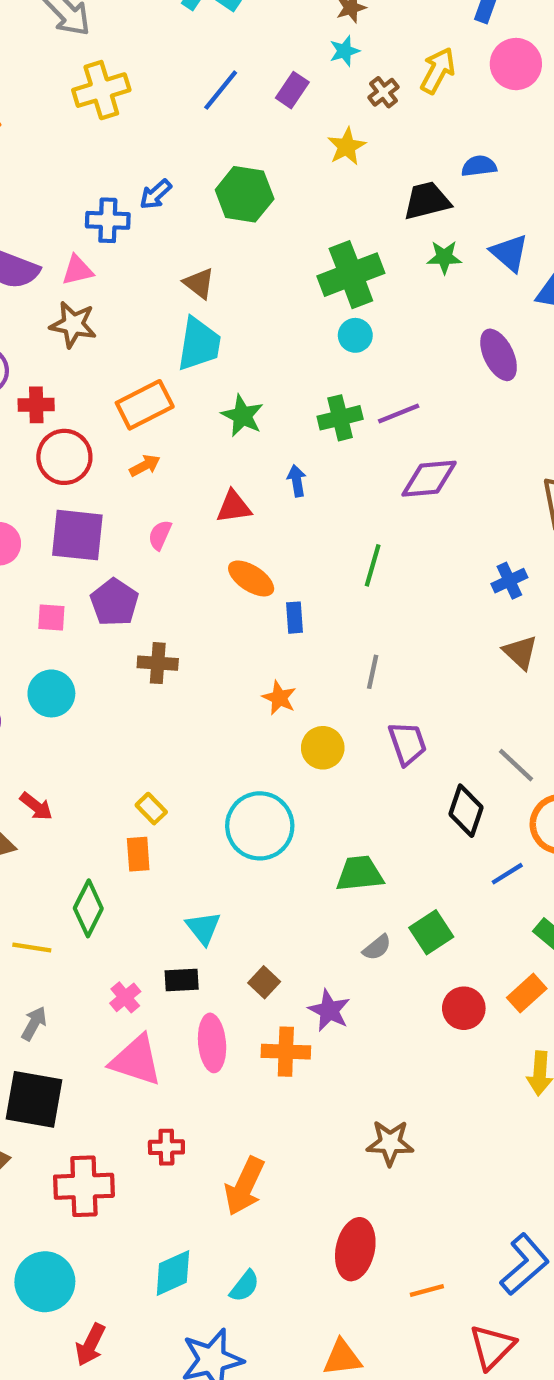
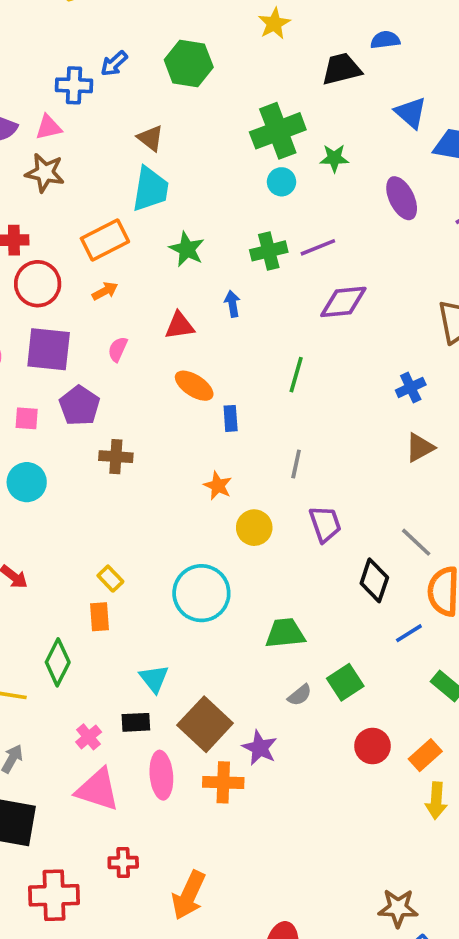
green star: (444, 257) -> (334, 158), moved
brown triangle: (520, 652) -> (420, 448), turned 48
brown square: (264, 982) -> (205, 724), size x2.0
orange rectangle: (527, 993) -> (425, 755), moved
brown star: (390, 1143) -> (398, 908), moved

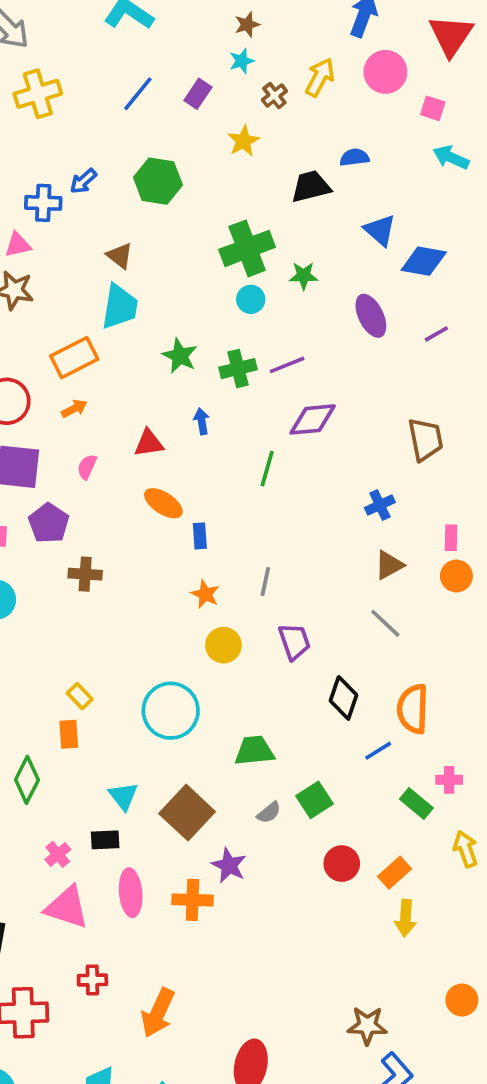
green star: (187, 249) -> (180, 356), moved
green line: (296, 375) -> (267, 469), moved
orange star: (218, 486) -> (205, 594), moved
gray line: (416, 542) -> (385, 623), moved
brown square: (205, 724) -> (187, 813), moved

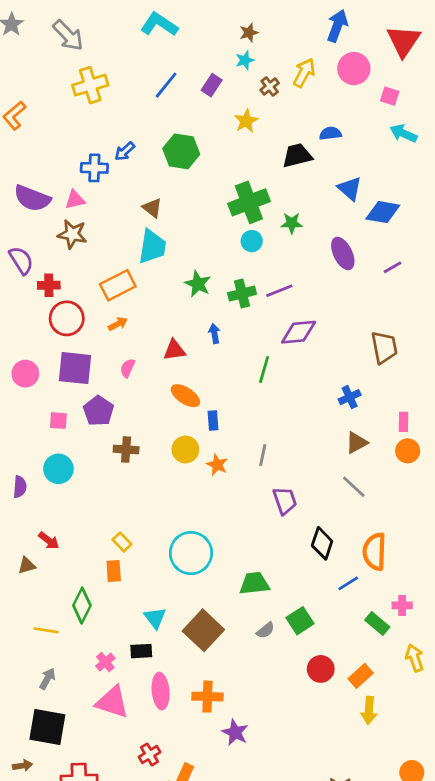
yellow circle: (223, 645) -> (185, 449), moved
purple star: (229, 865) -> (235, 732), moved
red cross: (92, 980) -> (150, 755), moved, turned -30

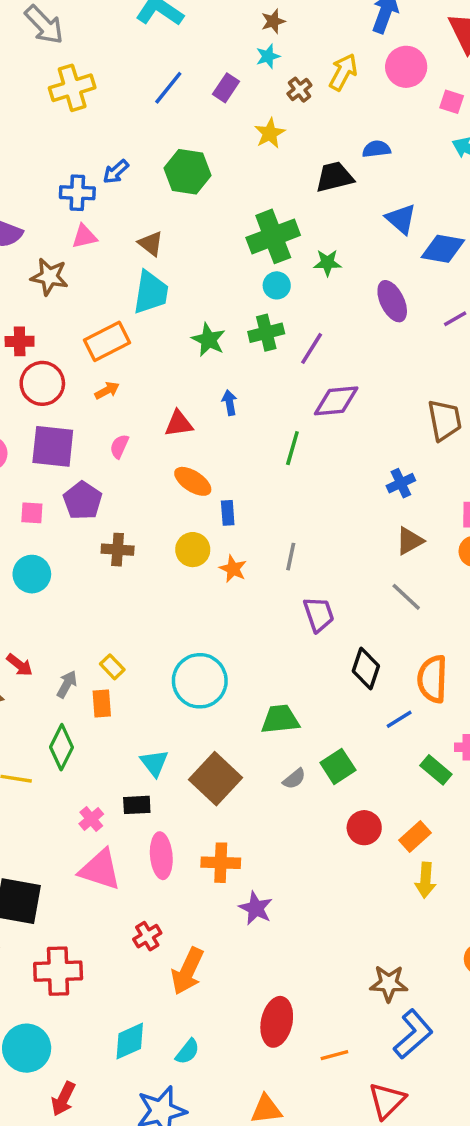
pink triangle: (75, 200) -> (84, 236), moved
purple line: (279, 291) -> (312, 348), turned -36
green cross: (242, 294) -> (266, 333), moved
gray arrow: (47, 679) -> (67, 684), moved

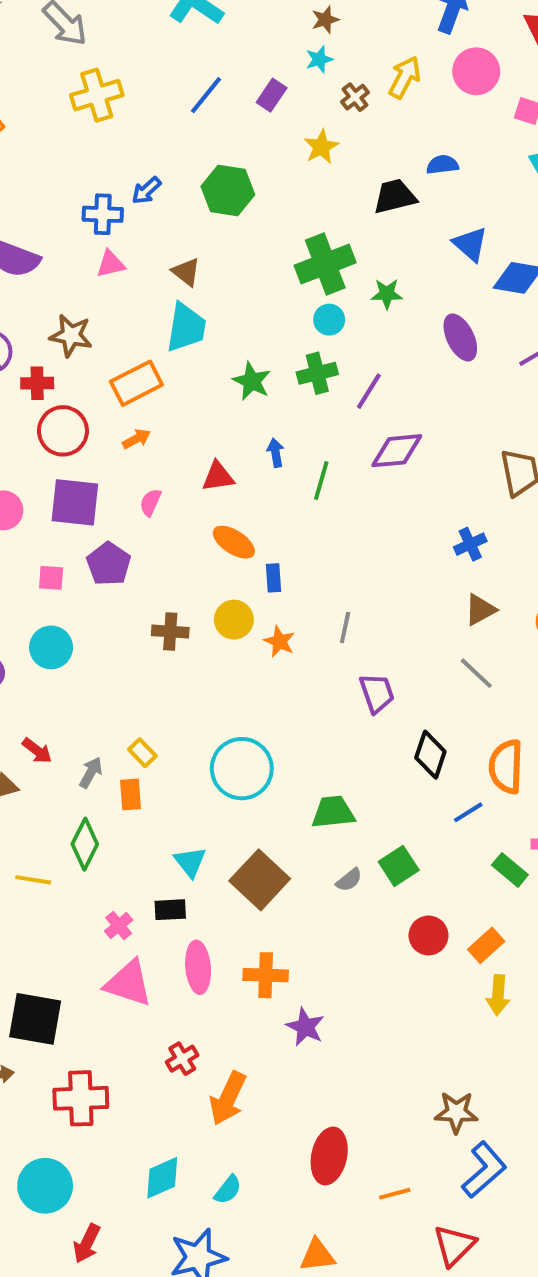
brown star: (49, 277) -> (71, 336), moved
green line: (292, 448) -> (321, 481), moved
brown cross: (118, 550) -> (170, 632), moved

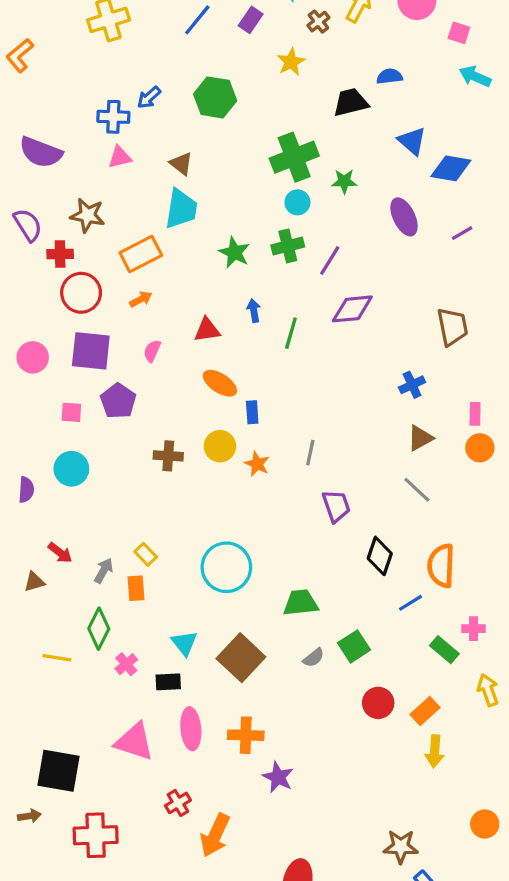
pink cross: (119, 926) -> (126, 664), moved

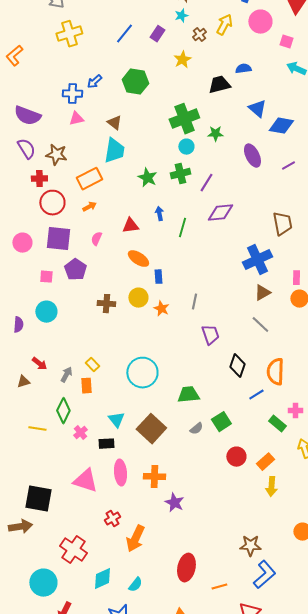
purple semicircle: (28, 225) -> (26, 149), moved
blue cross: (412, 385) -> (257, 260), size x1.8
brown arrow: (29, 816) -> (20, 527), size x1.6
red cross: (96, 835) -> (73, 550), moved, turned 36

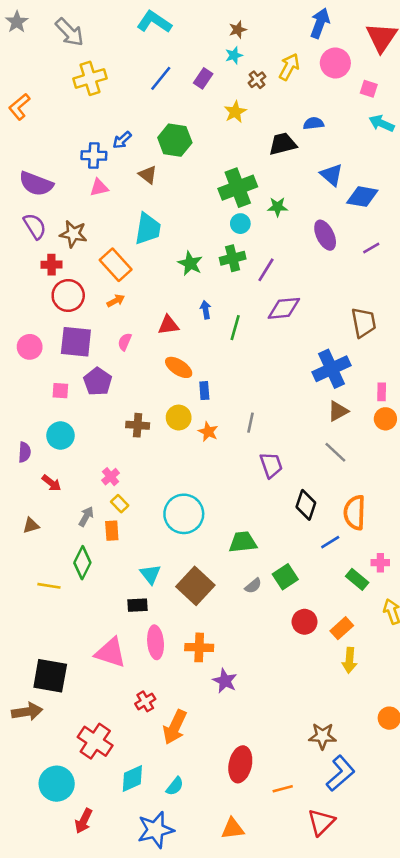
brown triangle: (114, 123) -> (148, 175), moved
orange rectangle: (89, 179) -> (116, 265), turned 75
red arrow: (39, 364) -> (51, 483), moved
pink cross: (80, 433) -> (111, 477), moved

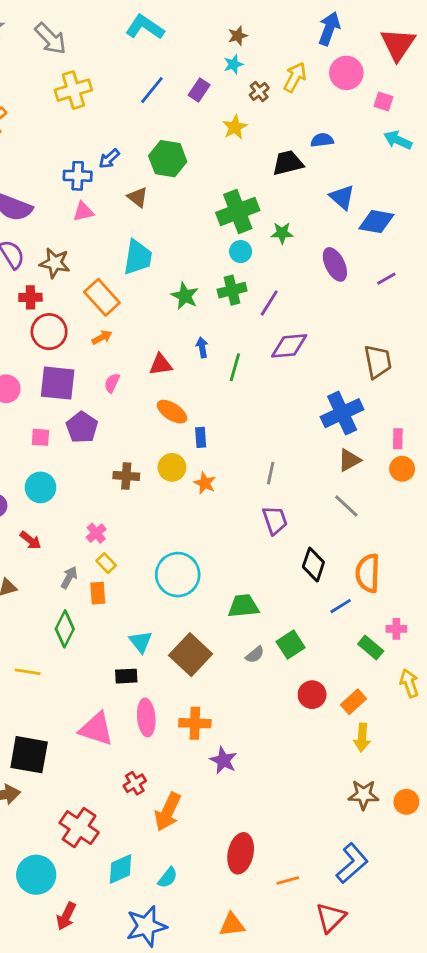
gray line: (251, 423) -> (271, 473), moved
yellow line: (49, 586) -> (28, 672), moved
brown star: (323, 736) -> (364, 795), moved

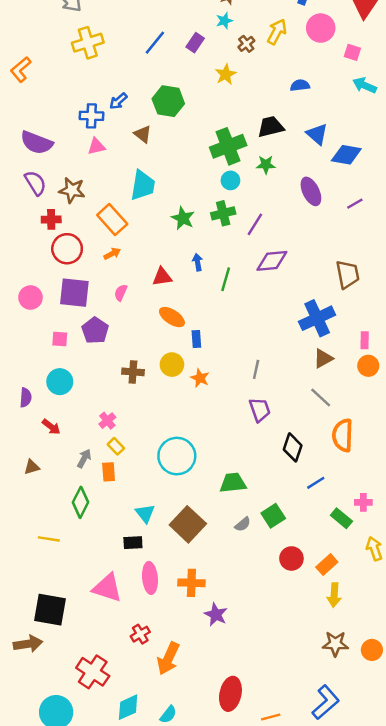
black trapezoid: (288, 163) -> (271, 127), moved
orange semicircle: (368, 573) -> (343, 435), moved

